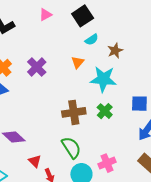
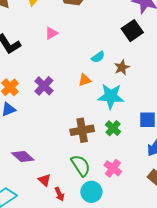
black square: (83, 16) -> (132, 31), moved
orange triangle: (78, 62) -> (85, 80), turned 32
pink cross: (107, 163) -> (113, 168), moved, turned -30

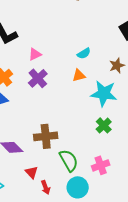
pink triangle: (51, 33) -> (35, 54), moved
cyan semicircle: (98, 57) -> (84, 53), moved
brown cross: (82, 130) -> (46, 136), moved
pink cross: (113, 168) -> (101, 165), turned 30

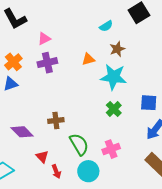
cyan semicircle: (84, 53) -> (106, 26), moved
brown star: (117, 65) -> (117, 49), moved
purple cross: (38, 78) -> (47, 63), turned 30
brown cross: (46, 136) -> (56, 121), size x0.7

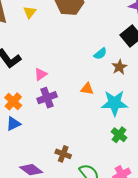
brown star: (117, 49) -> (119, 67), moved
orange triangle: (88, 59) -> (87, 89), turned 32
brown cross: (56, 121) -> (63, 154), turned 35

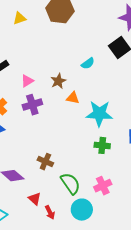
yellow triangle: (30, 12) -> (20, 18), turned 32
brown star: (119, 67) -> (58, 81), moved
green cross: (119, 135) -> (102, 145), turned -35

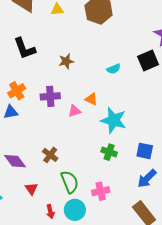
pink triangle: (27, 81) -> (74, 111), moved
brown star: (58, 81) -> (66, 61), moved
red arrow: (50, 212) -> (50, 212), moved

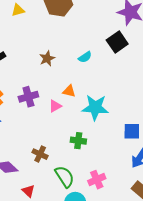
brown star: (66, 61) -> (47, 58), moved
green cross: (109, 152) -> (78, 141), moved

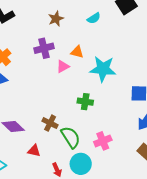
purple cross: (28, 97) -> (44, 48), moved
brown cross: (40, 154) -> (50, 123), moved
red triangle: (28, 191) -> (34, 151), turned -32

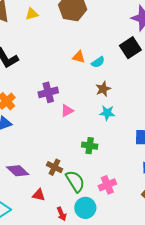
brown star: (56, 19) -> (103, 89), moved
orange triangle: (77, 52) -> (79, 57), moved
cyan star: (103, 69) -> (107, 113), size x0.6

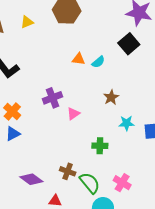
brown star: (103, 89) -> (111, 97), moved
cyan star: (107, 113) -> (127, 123), moved
pink cross: (107, 185) -> (122, 183), turned -30

